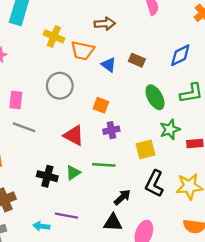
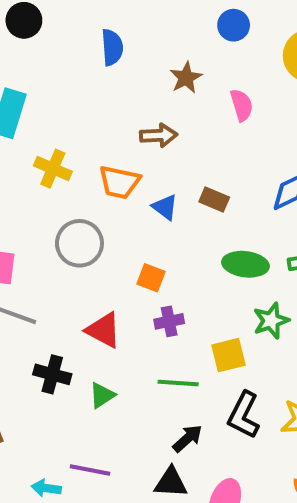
yellow cross: (54, 36) -> (53, 169), moved
green ellipse: (155, 97) -> (245, 264), turned -55
green line: (104, 165) -> (178, 383), moved
black cross: (47, 176) -> (52, 374), moved

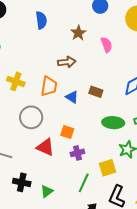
orange trapezoid: (119, 182) -> (49, 86), turned -90
red triangle: (103, 330) -> (45, 147), moved
green line: (178, 383) -> (84, 183), turned -66

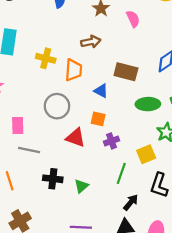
yellow cross: (16, 81) -> (46, 58), moved
brown rectangle: (96, 92) -> (126, 72), size x1.5
blue triangle: (72, 97) -> (101, 91), moved

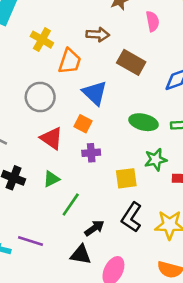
brown rectangle: (126, 72) -> (131, 62), moved
blue triangle: (101, 91) -> (95, 93), size x1.5
green line: (121, 173) -> (71, 204), moved
green triangle: (81, 186) -> (51, 179), moved

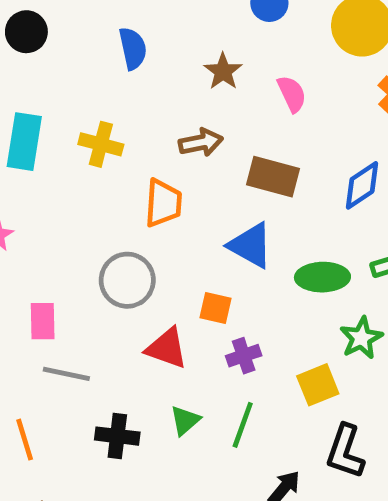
yellow cross: (42, 40) -> (101, 144), moved
blue triangle: (95, 93) -> (251, 245), moved
green line: (71, 204) -> (243, 425), moved

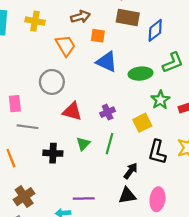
brown rectangle: (273, 177) -> (128, 17), moved
orange trapezoid: (163, 203) -> (65, 46), turned -30
orange square: (216, 308) -> (98, 36), moved

